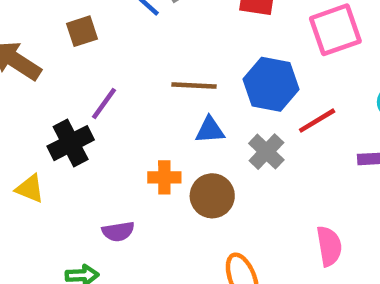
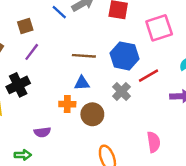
purple line: (104, 103) -> (32, 52), moved
blue triangle: (210, 130) -> (82, 83), moved

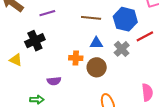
purple line: (32, 52) -> (47, 13), turned 35
blue triangle: (82, 83) -> (96, 43), moved

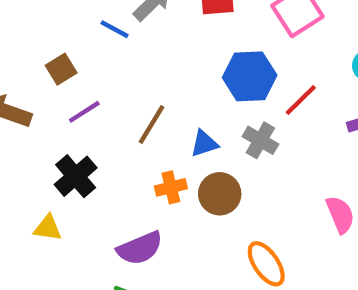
brown line: (91, 18) -> (151, 125), moved, turned -48
purple semicircle: (54, 81) -> (140, 248), size x1.5

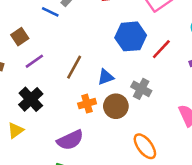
gray cross: (260, 140) -> (141, 89), moved
yellow triangle: (48, 228) -> (16, 130), turned -42

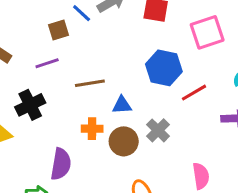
brown square: (20, 37) -> (59, 30), moved
brown line: (74, 67) -> (90, 83), turned 35
purple semicircle: (70, 140) -> (61, 164), turned -72

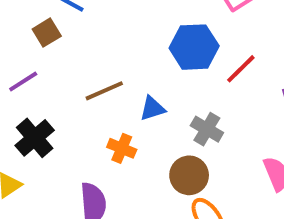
purple line: (47, 63) -> (23, 82), moved
orange cross: (92, 129) -> (122, 148), turned 36
brown circle: (124, 141) -> (189, 175), moved

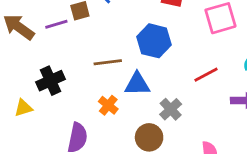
blue hexagon: (194, 47) -> (154, 41), moved
purple line: (23, 82) -> (56, 24), moved
blue triangle: (152, 108) -> (137, 84), size x1.4

